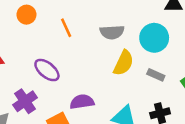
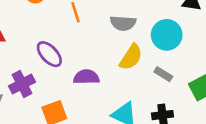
purple semicircle: (82, 102) -> (86, 77), moved

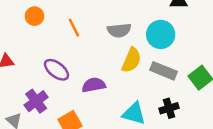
gray rectangle: (163, 74) -> (164, 71), size x1.5

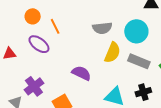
orange line: (74, 28) -> (55, 26), moved
purple ellipse: (56, 70) -> (39, 44), moved
purple semicircle: (94, 85) -> (81, 73), turned 36

